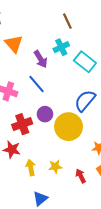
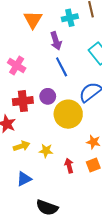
cyan cross: (61, 47) -> (70, 18), moved
blue line: (36, 84) -> (62, 67), moved
yellow arrow: (31, 168) -> (21, 146), turned 70

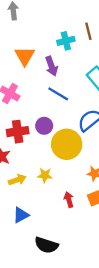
orange triangle: (33, 20) -> (25, 56), moved
blue line: (62, 67) -> (58, 94), turned -30
yellow star: (46, 151) -> (45, 175), moved

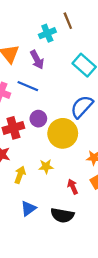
blue line: (58, 94) -> (28, 86), moved
yellow arrow: (17, 180) -> (20, 175), turned -42
black semicircle: (46, 245) -> (62, 215), moved

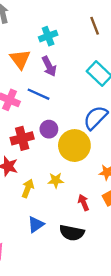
brown line: (68, 21) -> (95, 26), moved
cyan cross: (47, 33) -> (48, 36), moved

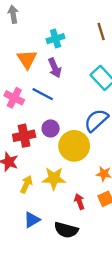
yellow star: (56, 180) -> (54, 178), size x1.5

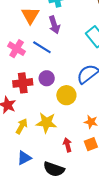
yellow circle: (74, 146) -> (66, 95), size x0.7

